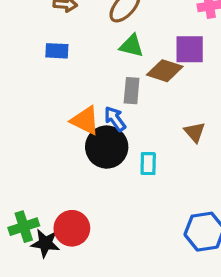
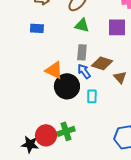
brown diamond: (165, 71) -> (102, 63), moved
blue arrow: (115, 119) -> (84, 71), moved
green cross: (24, 227) -> (66, 131), moved

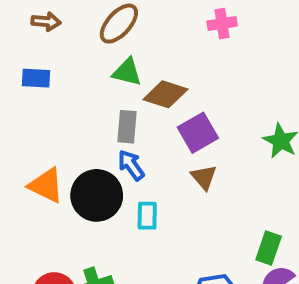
purple square: (117, 27) -> (198, 133), moved, turned -30
brown diamond: (102, 63) -> (165, 94), moved
orange triangle: (54, 70) -> (46, 185), moved

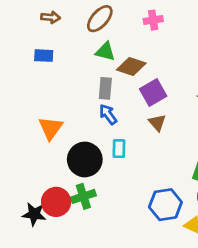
pink cross: (222, 24) -> (153, 20), moved
orange triangle: (46, 185) -> (51, 128), turned 40
black circle: (97, 195) -> (85, 159), moved

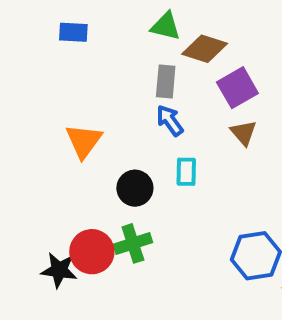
black circle: (85, 159) -> (135, 188), size x0.7

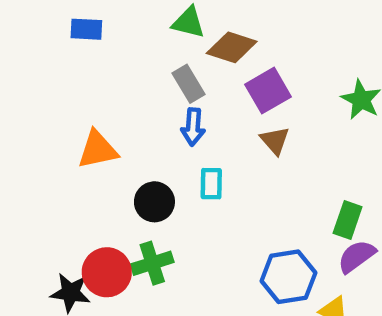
gray rectangle: (166, 82) -> (189, 84), turned -36
blue arrow: (170, 120) -> (193, 127), turned -140
orange triangle: (84, 141) -> (98, 150), turned 42

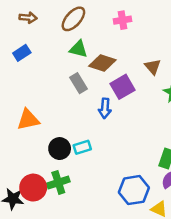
blue rectangle: (86, 29) -> (22, 53), turned -36
blue arrow: (193, 127) -> (105, 108), moved
brown triangle: (275, 141) -> (153, 67), moved
cyan rectangle: (211, 184) -> (82, 147), moved, turned 72

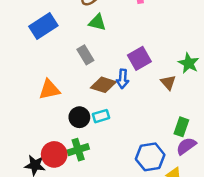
blue rectangle: (22, 53) -> (43, 26), size x1.6
brown diamond: (102, 63) -> (103, 85), moved
brown triangle: (153, 67) -> (168, 82), moved
gray rectangle: (78, 83) -> (85, 55), moved

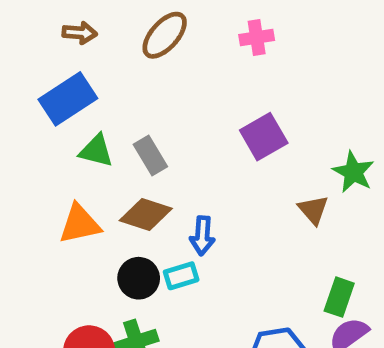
green triangle: (97, 22) -> (96, 151), moved
purple square: (139, 58) -> (264, 137), moved
blue arrow: (123, 79) -> (202, 236), moved
brown diamond: (103, 85) -> (146, 214), moved

